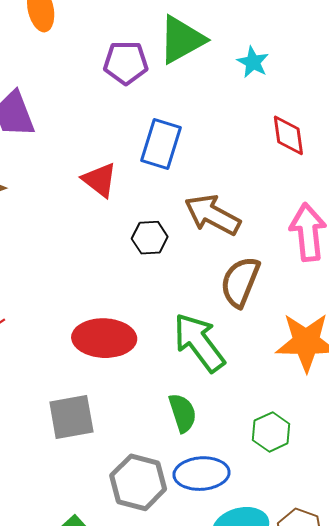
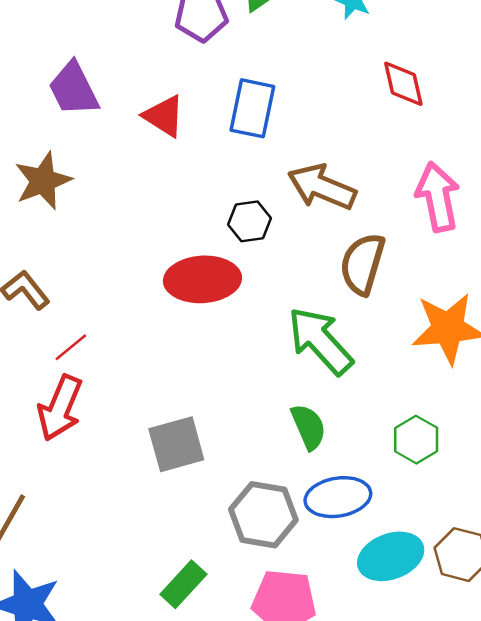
red triangle: (100, 180) -> (164, 116), moved
red ellipse: (104, 338) -> (202, 279), moved

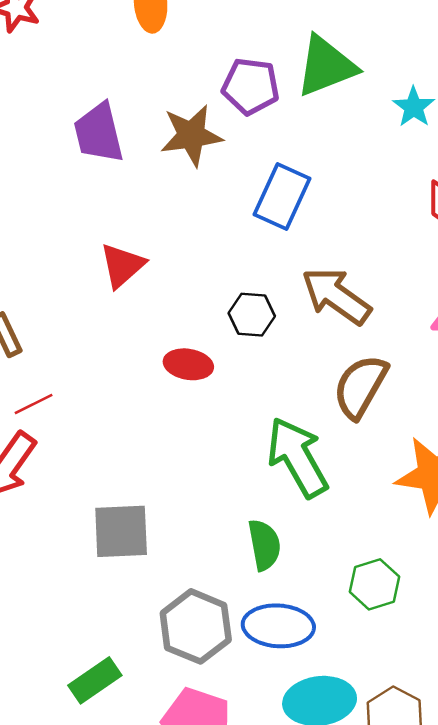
red triangle: (164, 116) -> (122, 265), moved, turned 33
brown star: (43, 181) -> (191, 135), moved
red ellipse: (202, 279) -> (188, 364), size x0.6

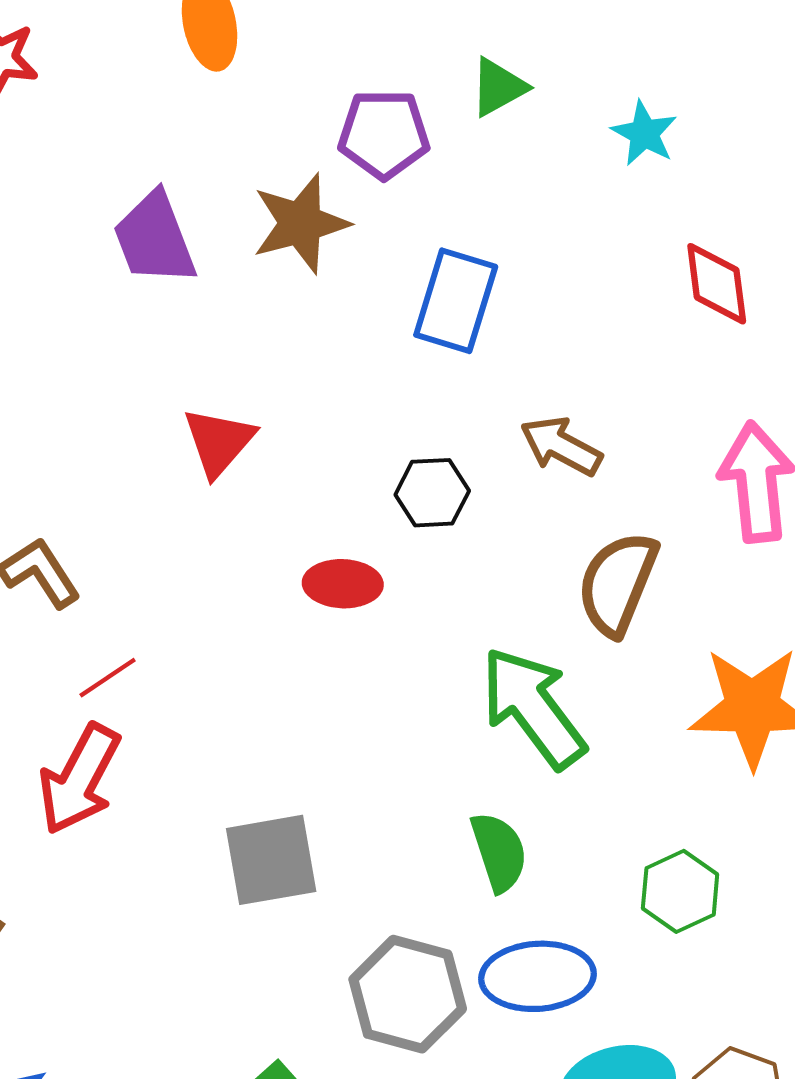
green triangle: (326, 66) -> (498, 87), size x0.6
brown arrow: (336, 296) -> (561, 446), size x0.7

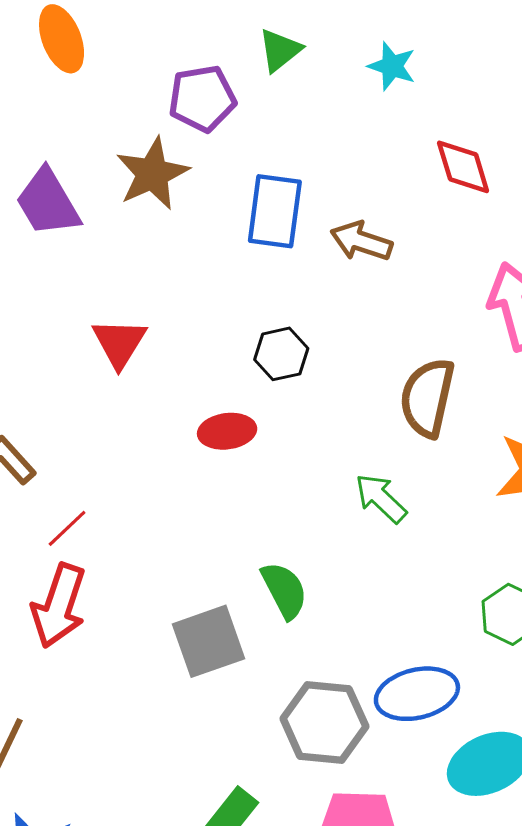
brown arrow: (561, 446) -> (361, 241), moved
green arrow: (533, 708) -> (381, 498), size x0.6
green semicircle: (499, 852) -> (284, 590), moved

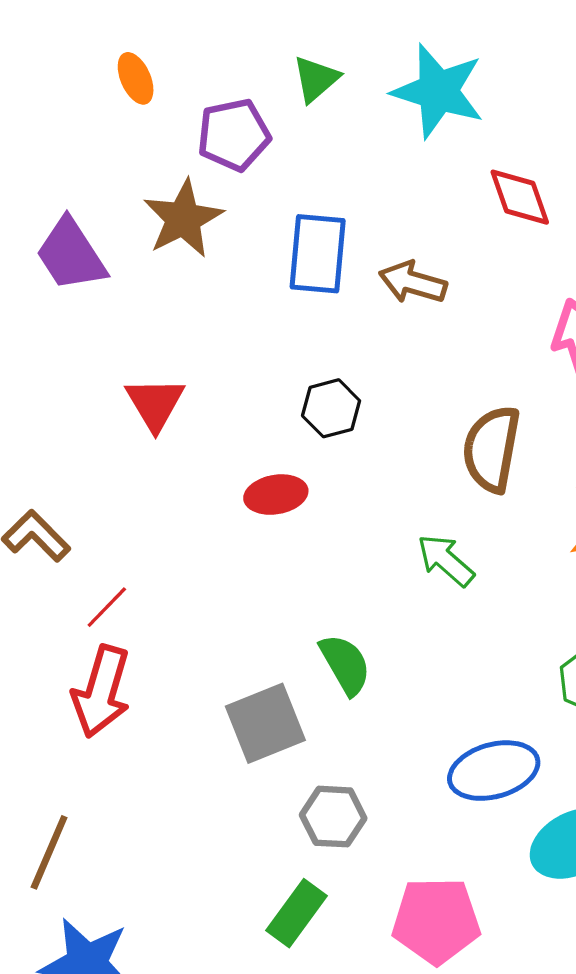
orange ellipse: (62, 39) -> (136, 78), moved, size x0.7
cyan star: (392, 66) -> (438, 91), size x1.8
gray hexagon: (324, 723) -> (333, 817), moved, size x0.7

